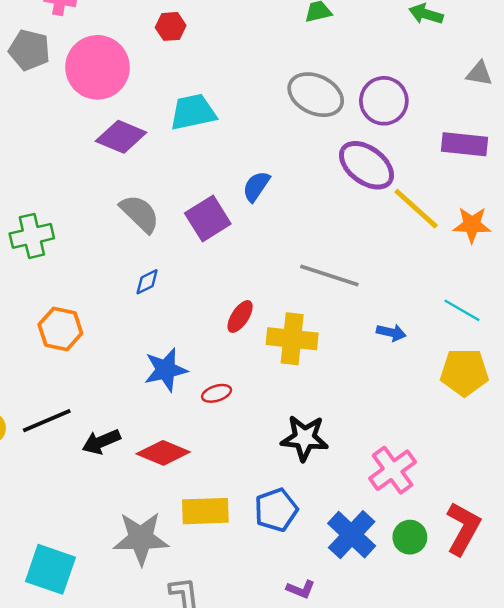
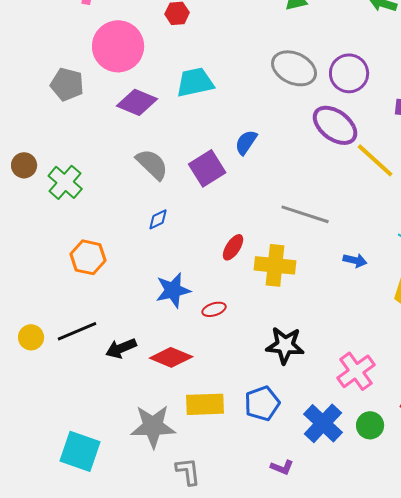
gray pentagon: (29, 50) -> (67, 84), moved
green cross: (32, 236) -> (65, 182), turned -36

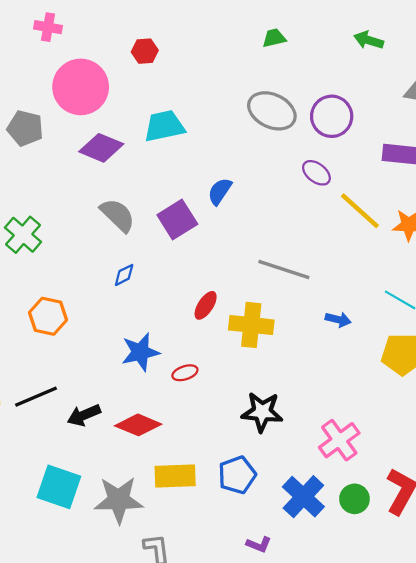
purple ellipse: (335, 125) -> (316, 173), size x0.6
cyan square: (80, 451) -> (59, 487), moved

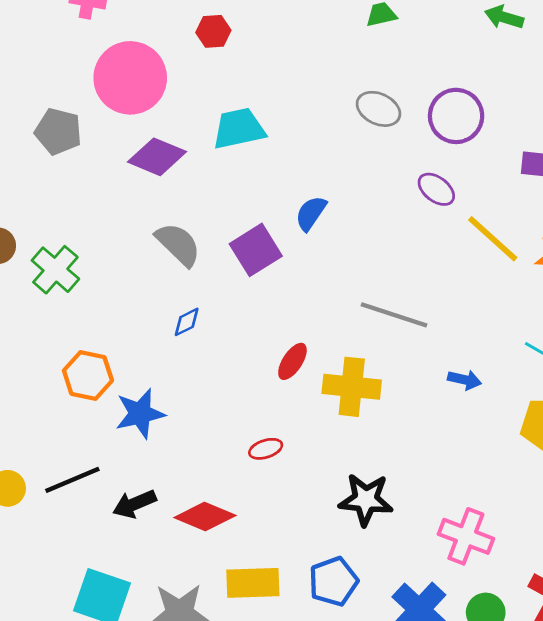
gray ellipse: (272, 111) -> (378, 109), size x0.7
blue star: (140, 352) -> (140, 414), moved
pink cross: (339, 440) -> (466, 536), turned -33

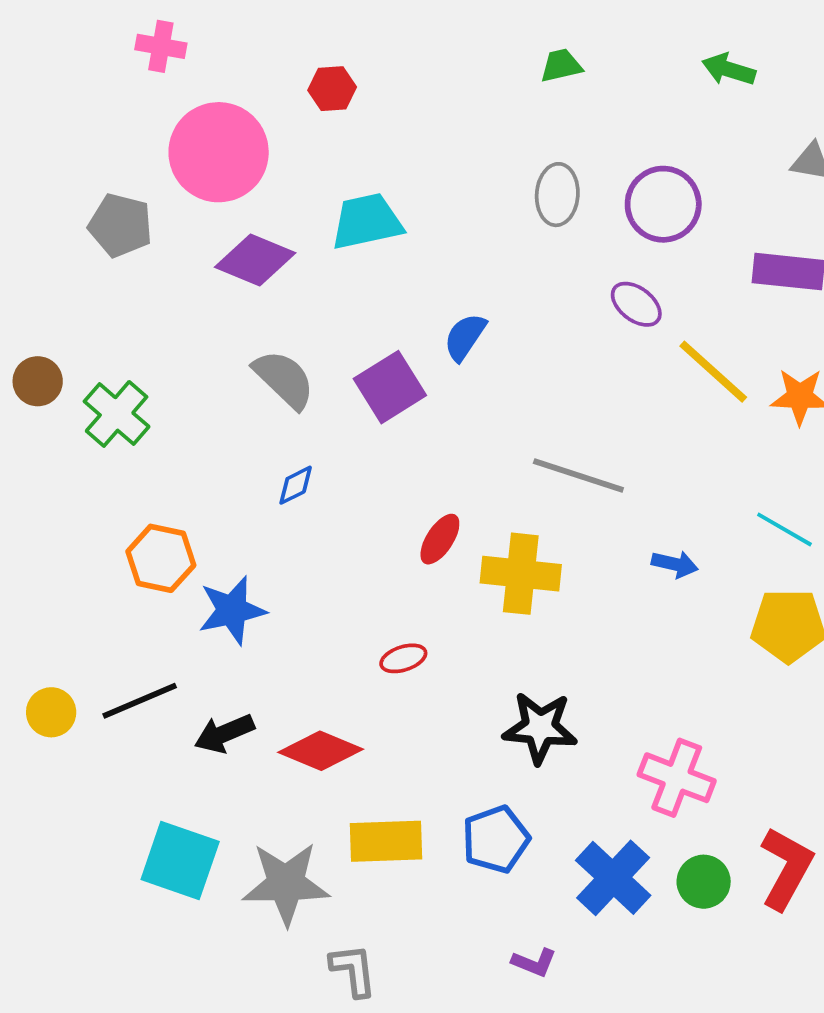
gray ellipse: (378, 109) -> (557, 195), turned 69

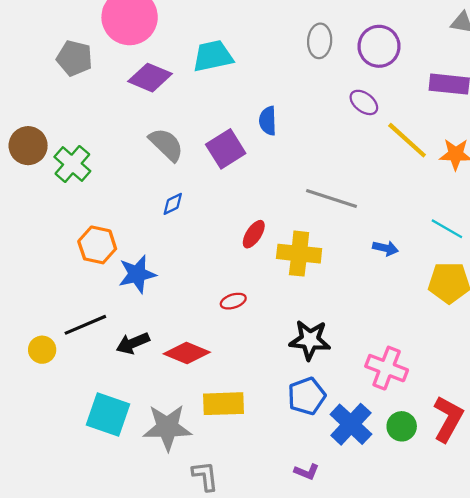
blue semicircle: (465, 337) -> (268, 121), turned -36
brown circle: (38, 381) -> (28, 146), size x1.4
yellow circle: (51, 712) -> (42, 350), moved
blue pentagon: (496, 839) -> (307, 396), moved

